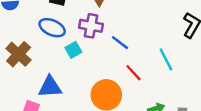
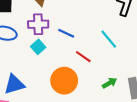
cyan square: (73, 50) -> (38, 47), moved

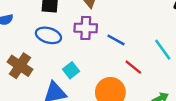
cyan square: (38, 47) -> (71, 70), moved

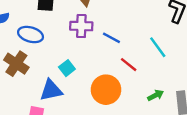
blue ellipse: (48, 35) -> (31, 35), moved

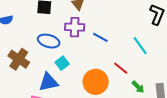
blue ellipse: (31, 35) -> (49, 41), moved
red line: (129, 65) -> (121, 68), moved
green arrow: (156, 95) -> (138, 87), turned 72

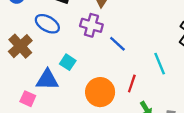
blue ellipse: (49, 41) -> (47, 24), moved
cyan square: (62, 63) -> (68, 62), turned -32
red line: (121, 68) -> (132, 83), turned 56

